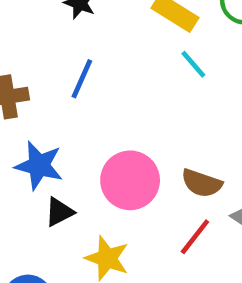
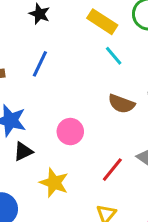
pink circle: (130, 180) -> (70, 132), size x0.7
brown semicircle: (202, 183) -> (121, 104), moved

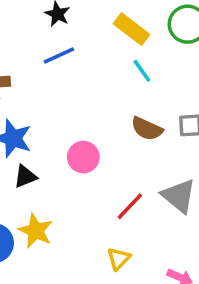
blue line: (40, 64) -> (59, 56), moved, turned 36
yellow star: (54, 183) -> (36, 231), moved

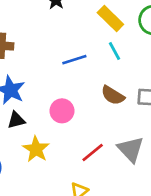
blue line: (59, 56) -> (74, 60), moved
yellow star: (36, 231) -> (36, 149), moved

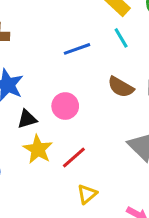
black triangle: (16, 120) -> (27, 119), moved
red line: (93, 153) -> (74, 157), moved

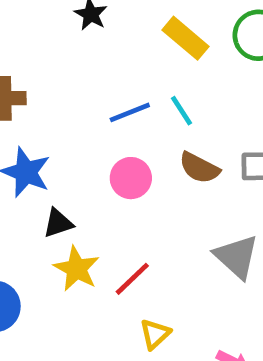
cyan line: (121, 38) -> (181, 111), moved
pink circle: (65, 106) -> (131, 178), moved

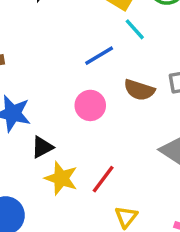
cyan line: (181, 111) -> (135, 29), moved
blue line: (130, 112) -> (99, 56), moved

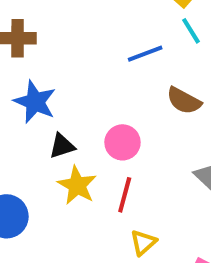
pink circle: (90, 105) -> (122, 142), moved
red line: (103, 179) -> (125, 195), turned -32

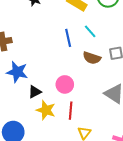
cyan line: (191, 31) -> (90, 31), moved
blue line: (145, 54) -> (68, 38), turned -72

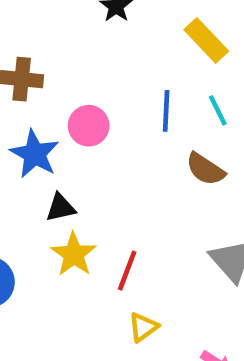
pink circle: (65, 84) -> (89, 126), moved

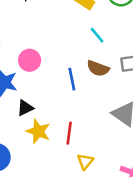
blue line: (166, 111) -> (72, 79), moved

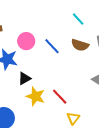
blue line: (72, 79) -> (52, 46), moved, turned -30
red line: (69, 133) -> (60, 97), turned -48

